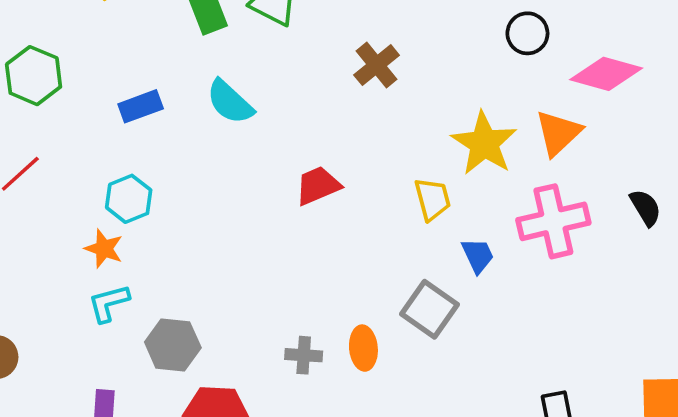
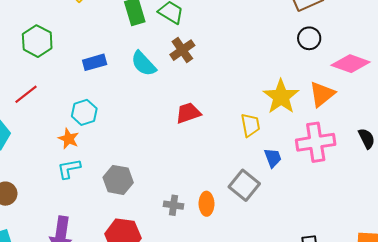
brown cross: (377, 65) -> (182, 50), moved
gray hexagon: (173, 345) -> (118, 180), moved

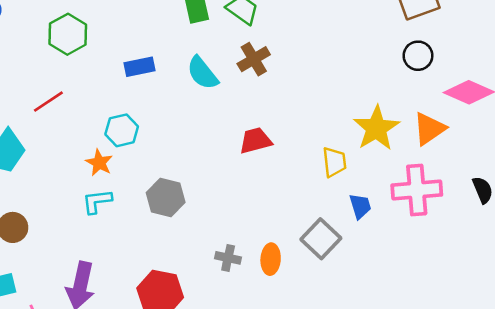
gray hexagon: (118, 180) -> (166, 197), moved

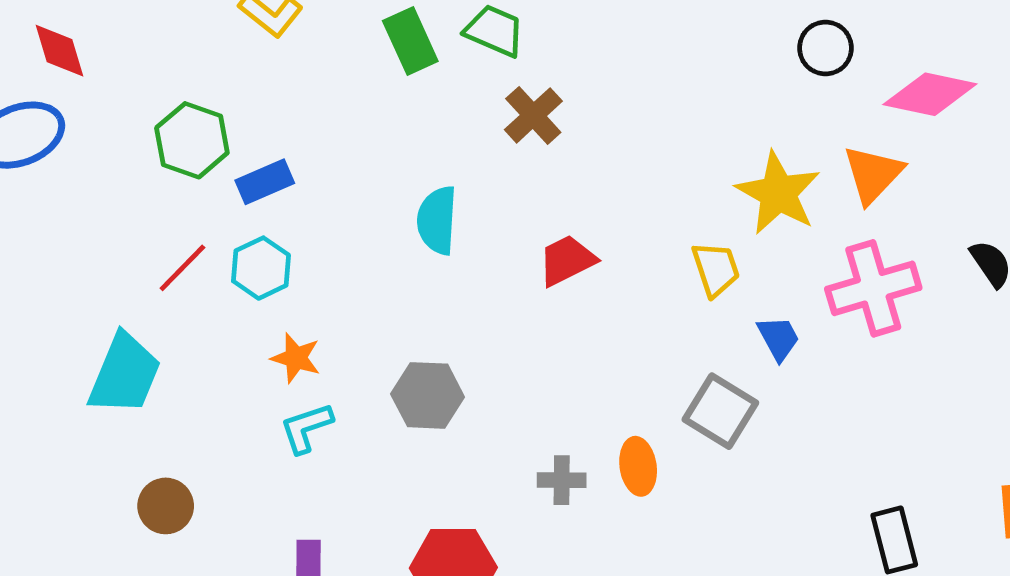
blue rectangle: (140, 67) -> (265, 182), moved
cyan semicircle: (203, 73) -> (437, 220), moved, turned 54
cyan hexagon: (122, 130) -> (261, 268), moved

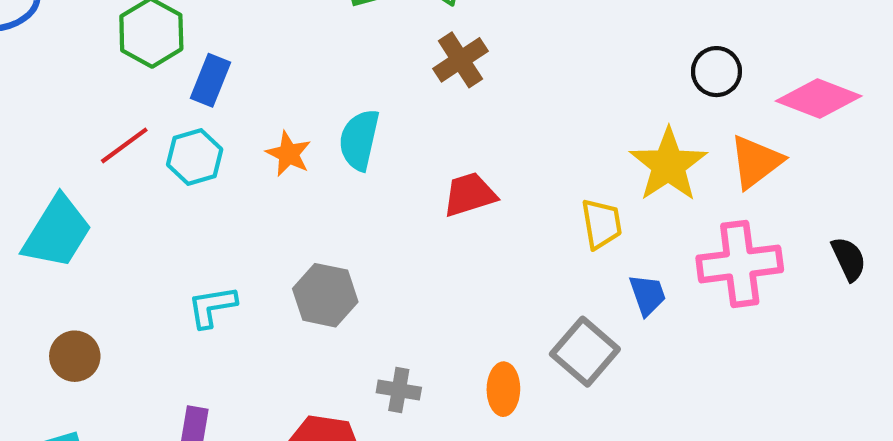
black circle: (825, 48) -> (716, 72), moved
blue rectangle: (265, 182) -> (210, 80), turned -54
orange star: (296, 358) -> (289, 154), moved
gray cross: (562, 480) -> (399, 390), moved

